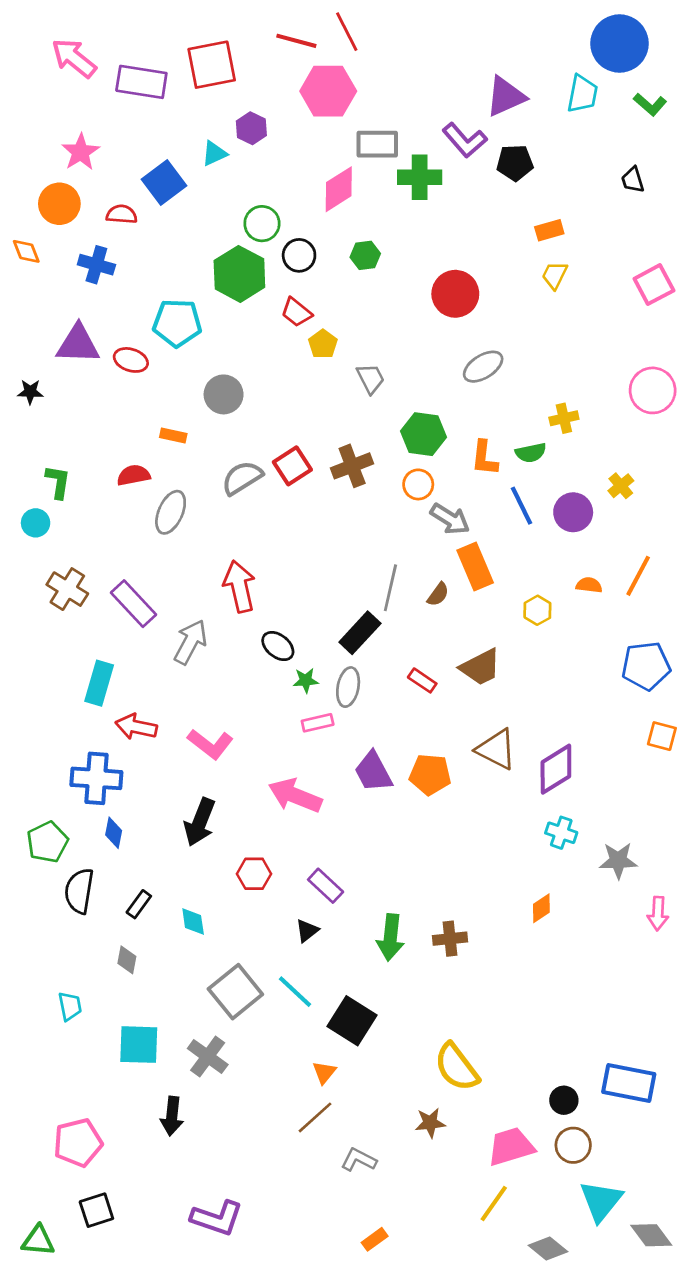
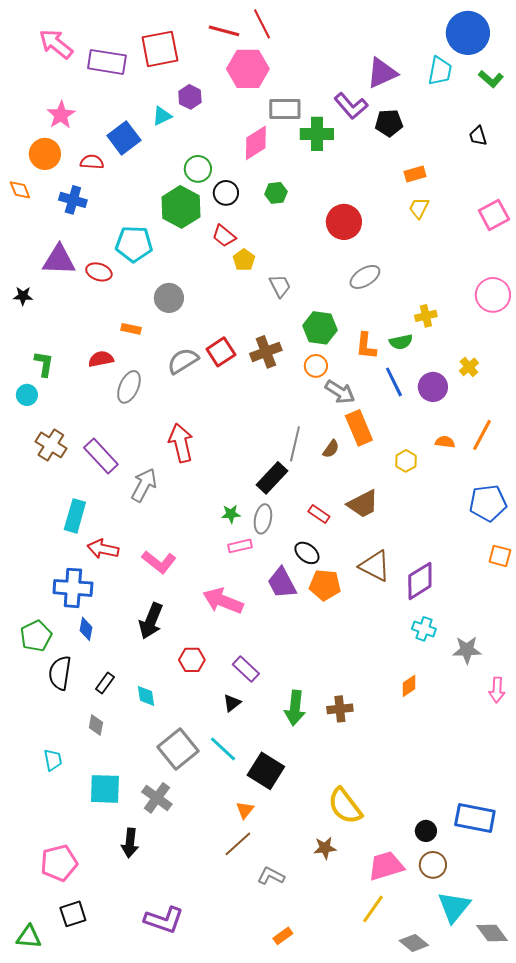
black ellipse: (278, 646) -> (307, 553), moved

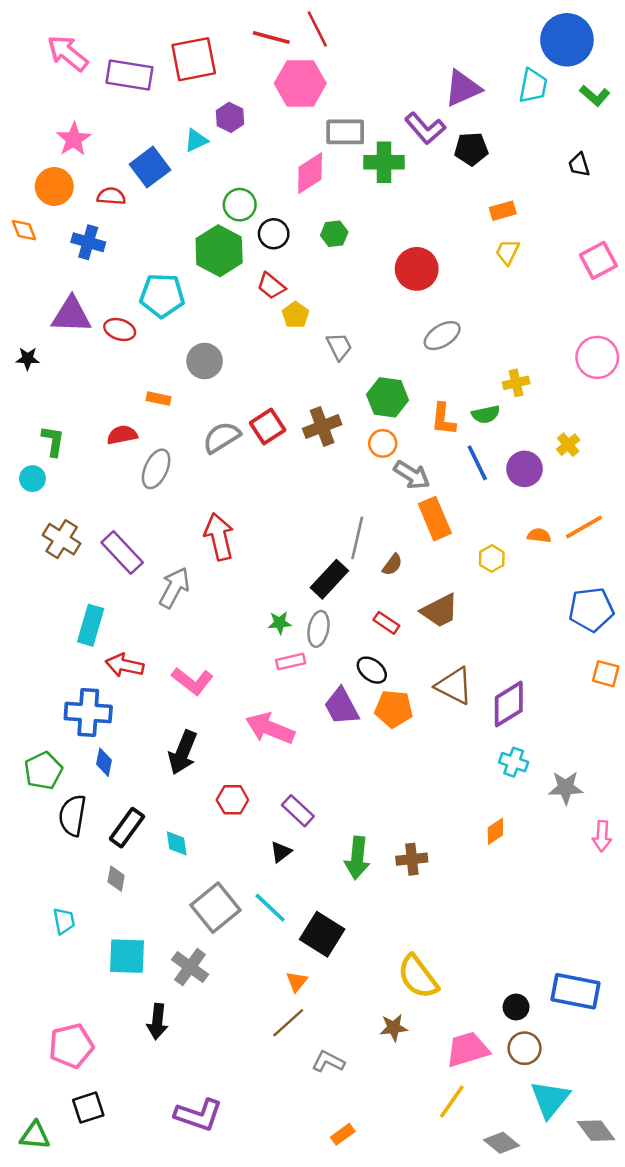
orange line: (482, 435) -> (584, 527), turned 32
brown semicircle: (331, 449) -> (392, 565), moved
black rectangle: (105, 683) -> (127, 828), size x1.5

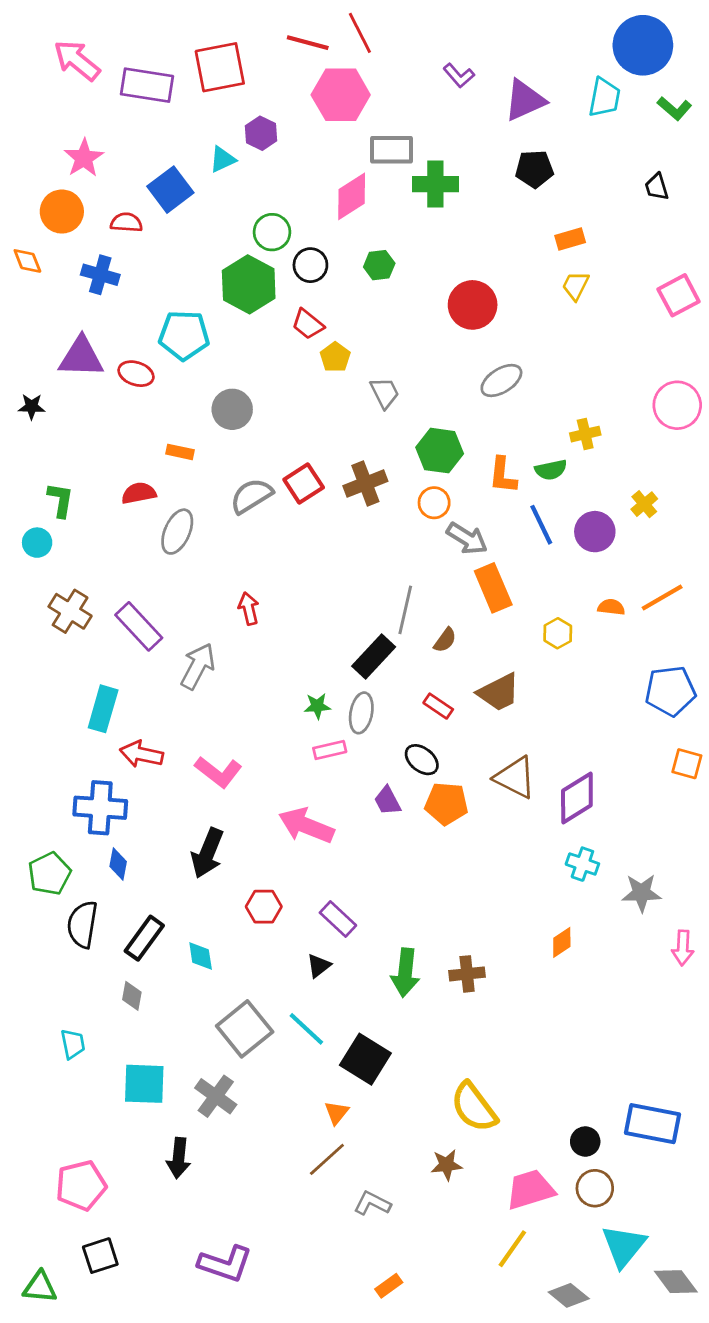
purple L-shape: (425, 128) -> (459, 76), moved, size x0.7
red arrow: (219, 537) -> (249, 609), size x0.6
purple trapezoid: (342, 706) -> (387, 801), size x0.7

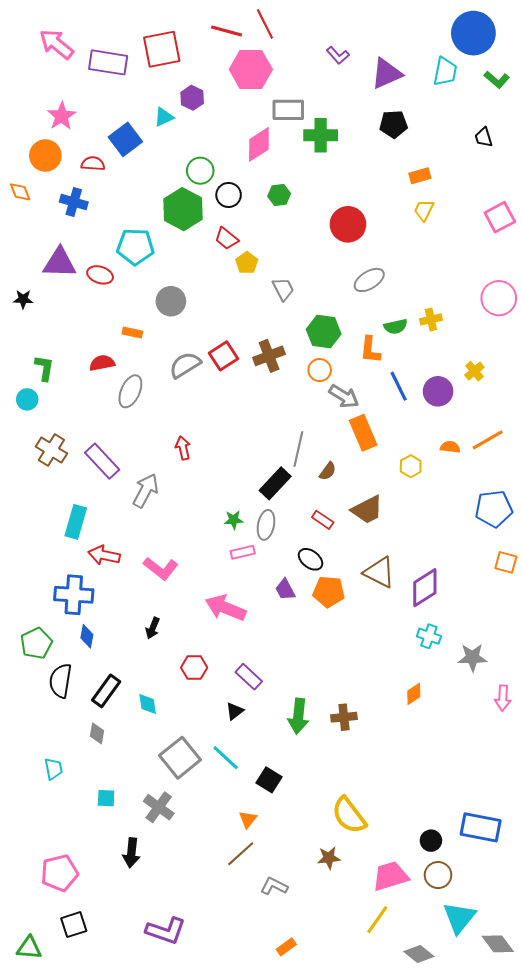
green semicircle: (551, 470) -> (396, 327), moved
black arrow: (207, 853) -> (153, 628), size x0.6
black square: (365, 1059) -> (269, 780), size x0.7
cyan square: (144, 1084) -> (106, 798), size x0.6

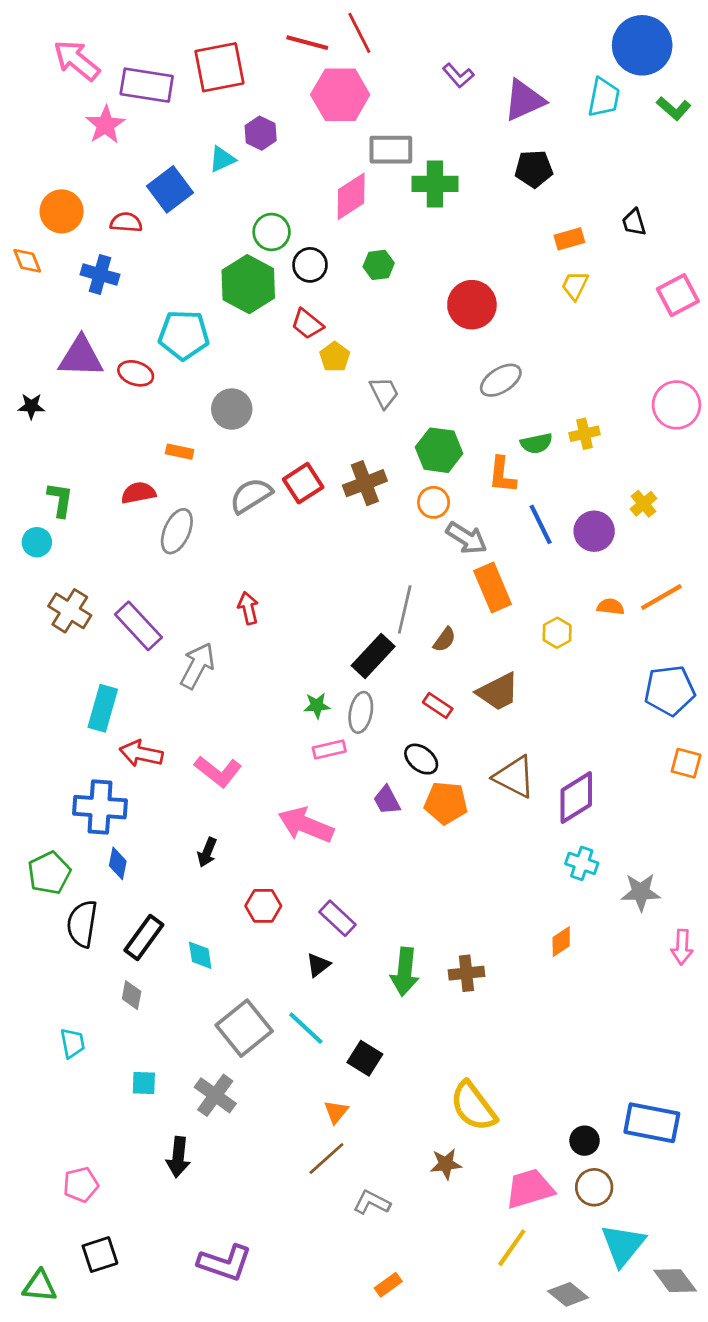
pink star: (62, 116) -> (105, 125), moved
black trapezoid: (484, 137) -> (634, 222), moved
pink pentagon: (60, 873) -> (81, 1185), size x0.7

